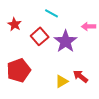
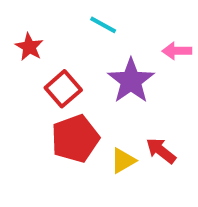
red square: (40, 36) -> (63, 89), moved
red pentagon: (19, 70) -> (75, 139), moved

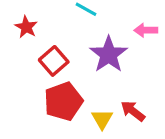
yellow triangle: (123, 161) -> (102, 119), turned -30

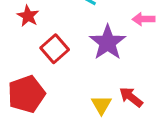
red pentagon: (63, 101) -> (26, 94), moved

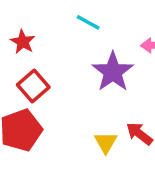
red square: (55, 49) -> (33, 86), moved

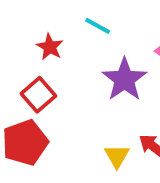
red star: (23, 42) -> (50, 47), moved

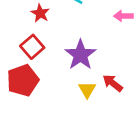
purple star: (124, 79) -> (80, 55), moved

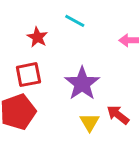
red square: (32, 47) -> (28, 75), turned 30

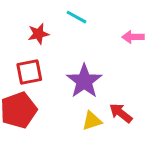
red star: (37, 37) -> (38, 34), turned 30
yellow triangle: (90, 122) -> (92, 121), turned 42

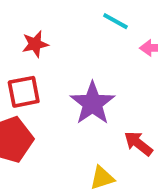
cyan line: (77, 17) -> (115, 21), moved
yellow triangle: (92, 121) -> (102, 178), moved

